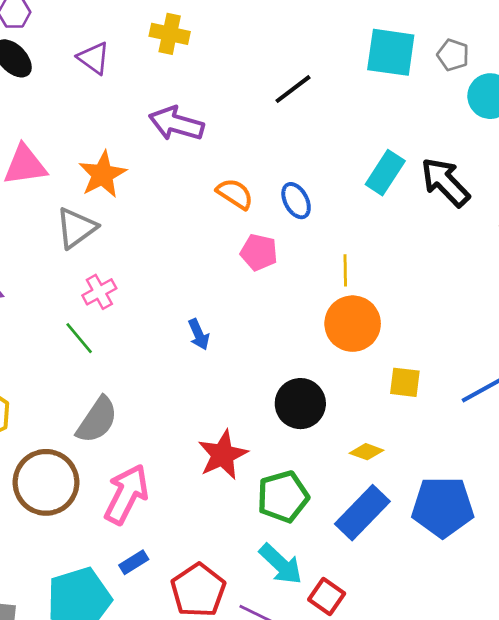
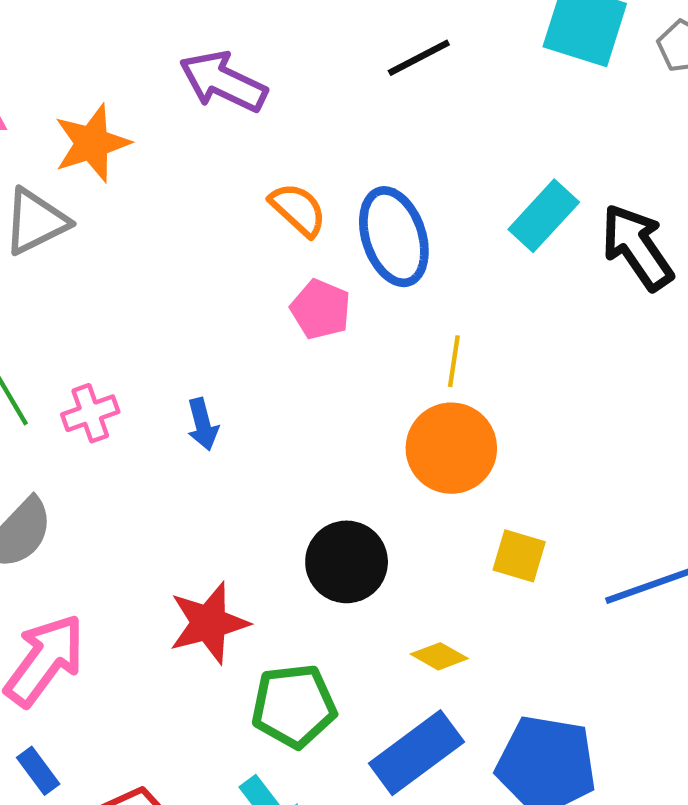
blue ellipse: (296, 201) -> (394, 237), size x1.6
pink cross: (99, 292) -> (90, 413), moved
blue rectangle: (134, 562) -> (38, 771), turned 76

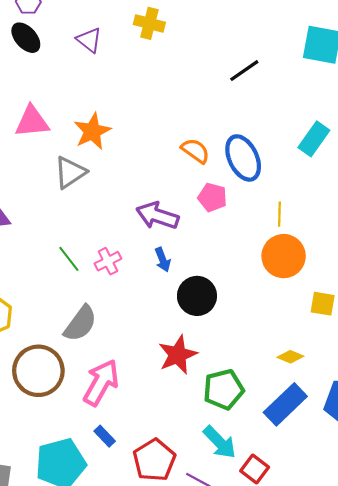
purple arrow: (223, 82) -> (157, 216), moved
black circle: (347, 562) -> (197, 296), moved

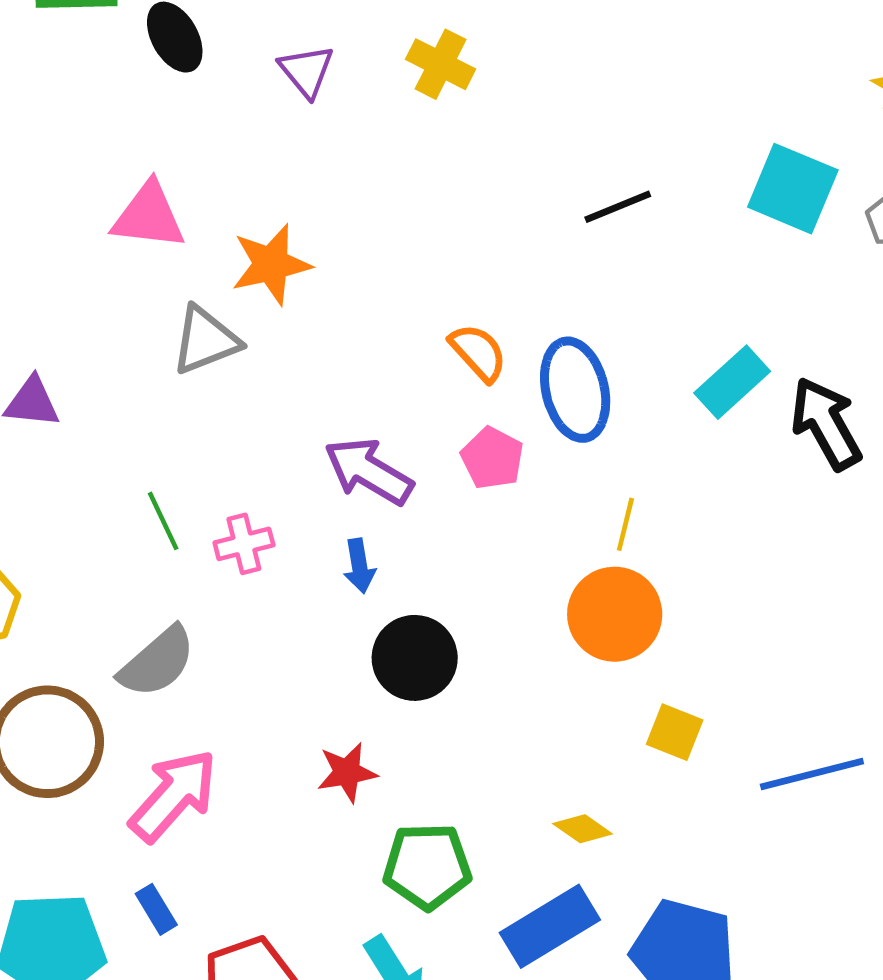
red star: (178, 355) -> (347, 772), size x0.7

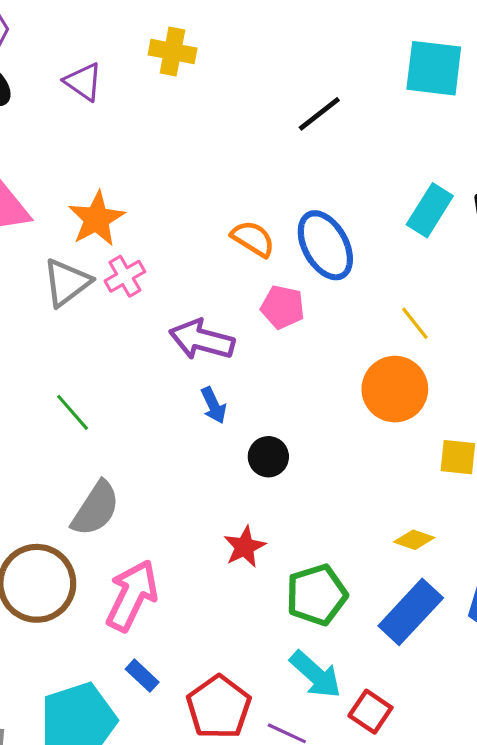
yellow line: (625, 524) -> (415, 323), moved, turned -36
pink cross: (244, 544) -> (125, 276), moved
black circle: (415, 658) -> (268, 457), size x0.7

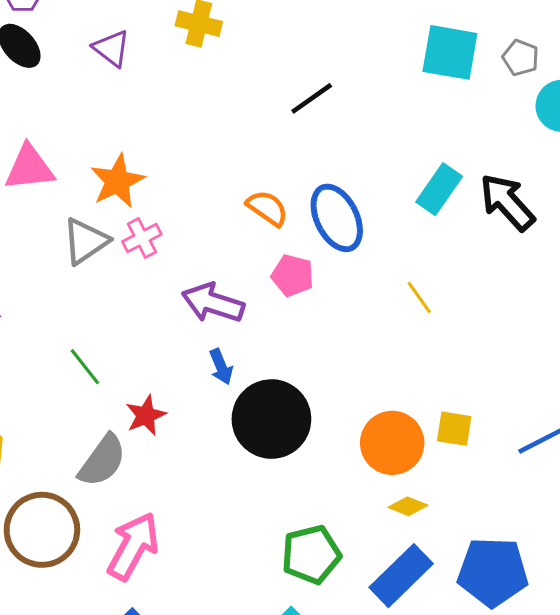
black line: (319, 114) -> (312, 98), moved
orange circle: (395, 389) -> (392, 443), moved
black circle: (268, 457) -> (271, 419), size x2.0
red star: (245, 547) -> (146, 415), moved

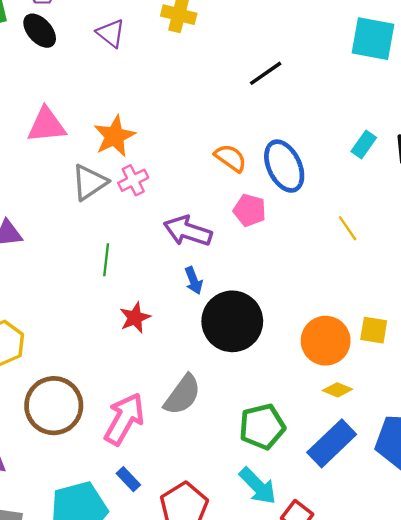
cyan rectangle: (439, 189) -> (364, 145), size x0.7
green line: (85, 367) -> (106, 260), moved, turned 44
gray semicircle: (102, 461) -> (182, 395), moved

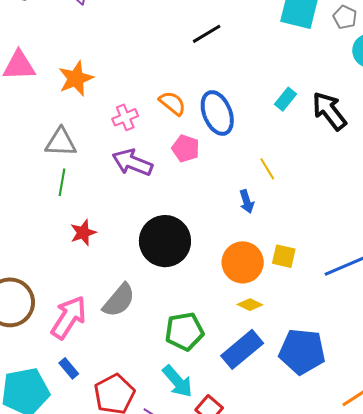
pink cross: (133, 180) -> (125, 117), moved
gray triangle: (89, 182) -> (61, 142), moved, turned 32
blue arrow: (194, 281) -> (247, 201), moved

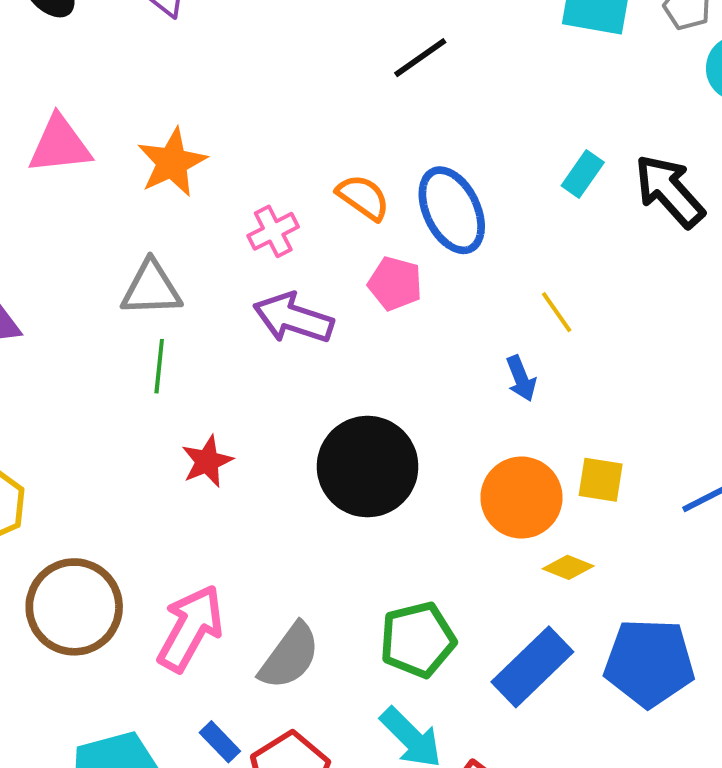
gray semicircle: (119, 300) -> (290, 656), moved
yellow diamond: (250, 305) -> (568, 567), moved
blue rectangle: (69, 368) -> (220, 742), moved

